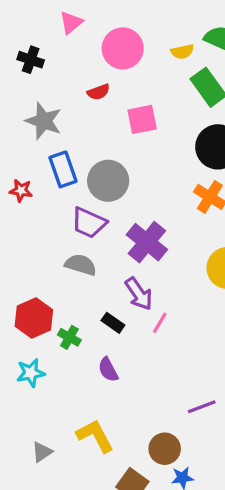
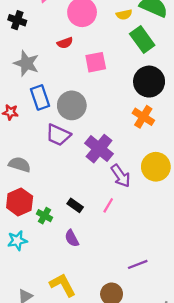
gray semicircle: (81, 265) -> (20, 164), moved
purple arrow: (139, 294) -> (121, 176), moved

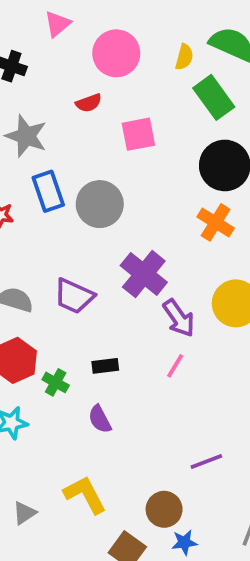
yellow semicircle: (124, 15) -> (184, 57), turned -63
purple trapezoid: (58, 135) -> (74, 296), moved
black rectangle: (75, 205) -> (105, 366), turned -42
pink line: (108, 205) -> (175, 366), moved

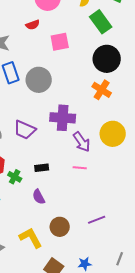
purple cross: (144, 274) -> (63, 118), turned -35
pink line: (175, 366) -> (80, 168), turned 64
brown circle: (164, 509) -> (60, 227), moved

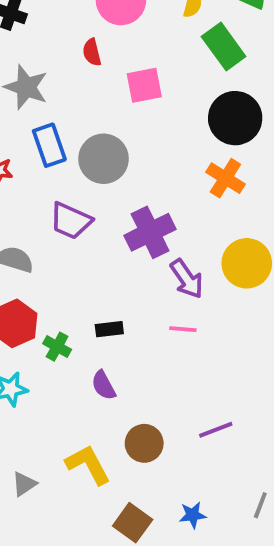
red semicircle: (33, 25) -> (92, 52), turned 96
purple cross: (63, 118) -> (150, 232), turned -30
purple trapezoid: (25, 130) -> (71, 221), moved

